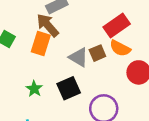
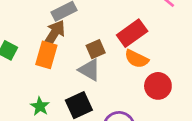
brown arrow: (48, 25) -> (54, 34), turned 75
brown square: (97, 53) -> (96, 49), moved

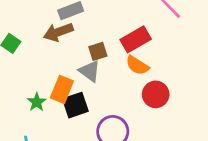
brown arrow: (54, 34) -> (58, 32), turned -148
orange rectangle: (46, 55) -> (62, 89), moved

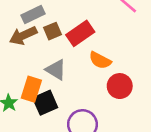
red rectangle: (136, 39) -> (80, 33), moved
brown square: (98, 51) -> (53, 31), moved

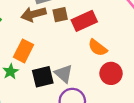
gray triangle: (56, 70) -> (64, 74), moved
orange rectangle: (31, 89) -> (24, 51), moved

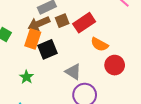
orange rectangle: (24, 51) -> (33, 39), moved
black square: (43, 77) -> (47, 49), moved

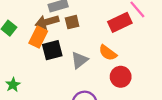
red rectangle: (84, 23) -> (120, 22), moved
gray triangle: (73, 72) -> (79, 60), moved, turned 42
green star: (26, 77) -> (13, 85), moved

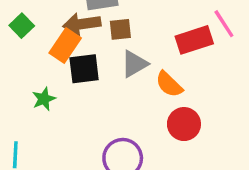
gray triangle: (79, 60) -> (134, 64), moved
green star: (13, 85) -> (44, 99), moved

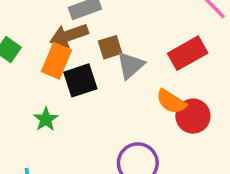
brown square: (120, 29) -> (110, 47), moved
red rectangle: (194, 40) -> (188, 53), moved
orange semicircle: (169, 84) -> (171, 102), moved

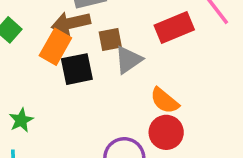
red rectangle: (188, 53) -> (174, 27), moved
red circle: (193, 116) -> (166, 132), moved
green star: (46, 119) -> (21, 120), moved

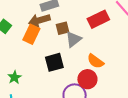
black square: (77, 69) -> (54, 62), moved
red circle: (166, 132) -> (87, 79), moved

